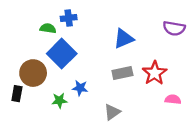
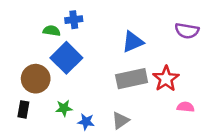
gray rectangle: (122, 73) -> (132, 79), size x1.4
blue star: (80, 88) -> (86, 122), moved
black rectangle: (17, 94) -> (23, 109), moved

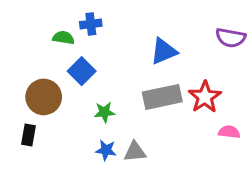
blue square: (66, 58) -> (82, 71), size x0.7
green star: (64, 108) -> (104, 112), moved
gray triangle: (120, 120) -> (135, 152), moved, turned 30

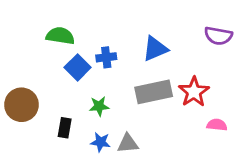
blue cross: (91, 24) -> (106, 57), moved
green semicircle: (63, 38) -> (60, 36), size x1.4
brown circle: (44, 97) -> (21, 105), moved
black rectangle: (28, 135) -> (65, 128), moved

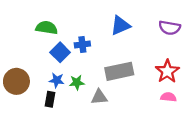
blue triangle: (155, 49) -> (120, 25), moved
red star: (194, 92) -> (167, 71), moved
blue star: (101, 142) -> (57, 80), moved
gray triangle: (128, 144) -> (99, 97), moved

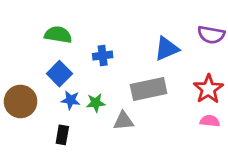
blue triangle: (120, 25) -> (167, 49), moved
blue square: (60, 52) -> (59, 74), moved
black rectangle: (50, 99) -> (62, 135), moved

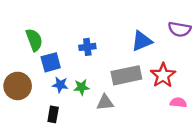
green semicircle: (58, 35) -> (34, 40), moved, turned 60
blue square: (59, 74) -> (51, 62), turned 30
red star: (208, 89) -> (163, 75), moved

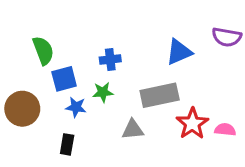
red star: (163, 75) -> (192, 124), moved
green star: (81, 87) -> (103, 92), moved

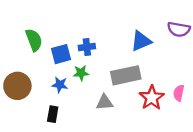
blue square: (64, 79) -> (61, 54), moved
pink semicircle: (225, 130) -> (179, 93), moved, turned -84

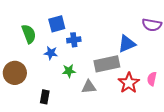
blue triangle: (141, 41) -> (127, 44), moved
blue square: (61, 54) -> (57, 24), moved
green star: (81, 73) -> (69, 71), moved
blue star: (60, 85) -> (51, 53), moved

